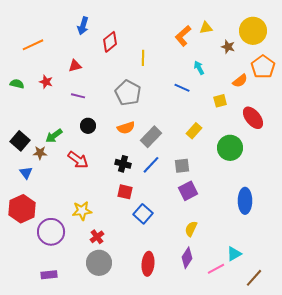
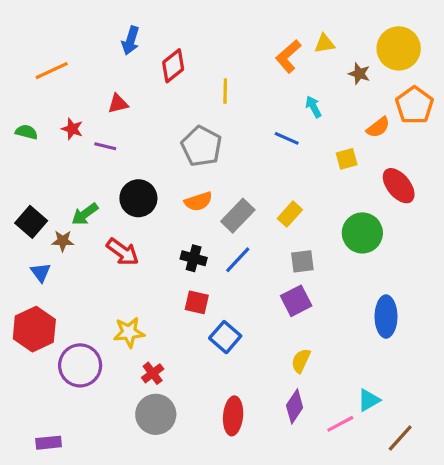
purple line: (78, 96) -> (105, 146), moved
black circle: (88, 126) -> (138, 198), size x1.5
yellow rectangle: (194, 131) -> (290, 214), moved
gray square: (182, 166) -> (302, 261), moved
purple rectangle: (49, 275) -> (49, 443), moved

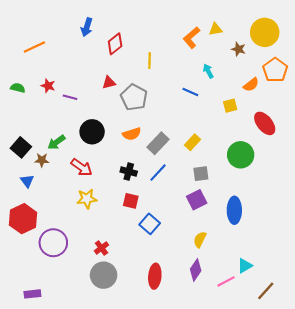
red triangle: (118, 104) -> (109, 83), moved
blue ellipse: (386, 317) -> (234, 210), moved
yellow star: (129, 332) -> (87, 199), moved

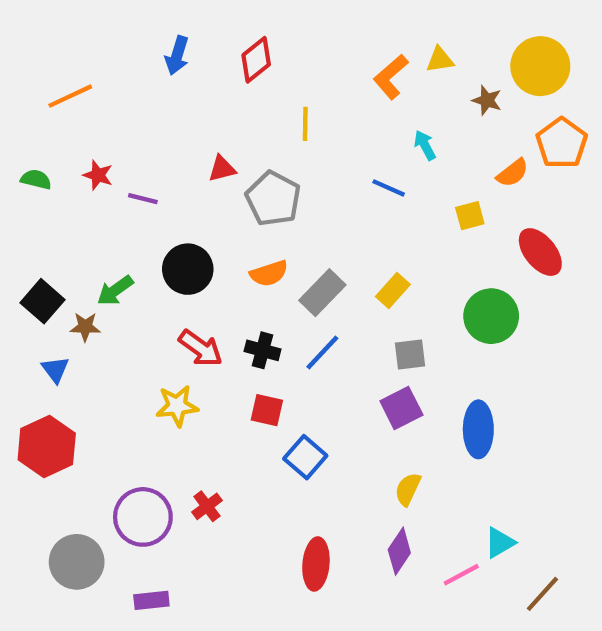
red diamond: (115, 44) -> (256, 60), moved
red arrow: (82, 167) -> (201, 348), moved
purple circle: (53, 243) -> (143, 517), moved
gray circle: (104, 275) -> (77, 562), moved
purple rectangle: (32, 294) -> (151, 600), moved

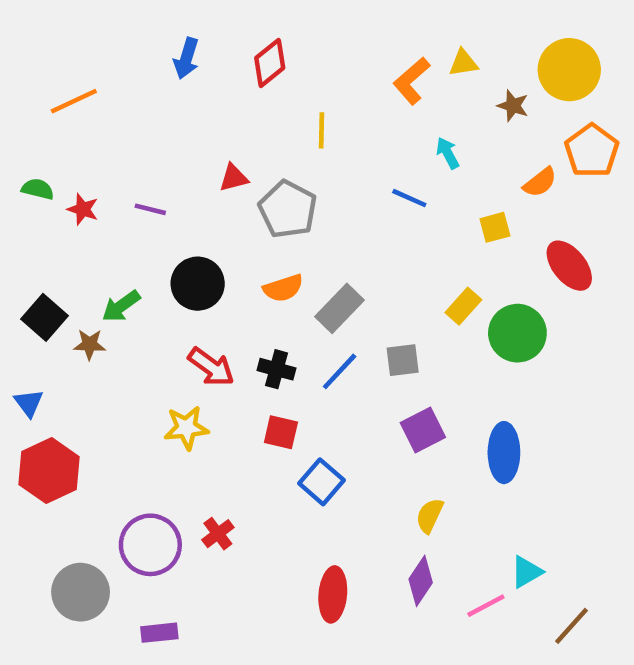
red star: (98, 175) -> (83, 209), moved
yellow rectangle: (393, 290) -> (463, 306), moved
gray square: (410, 355) -> (403, 360), moved
blue triangle: (55, 370) -> (29, 403), moved

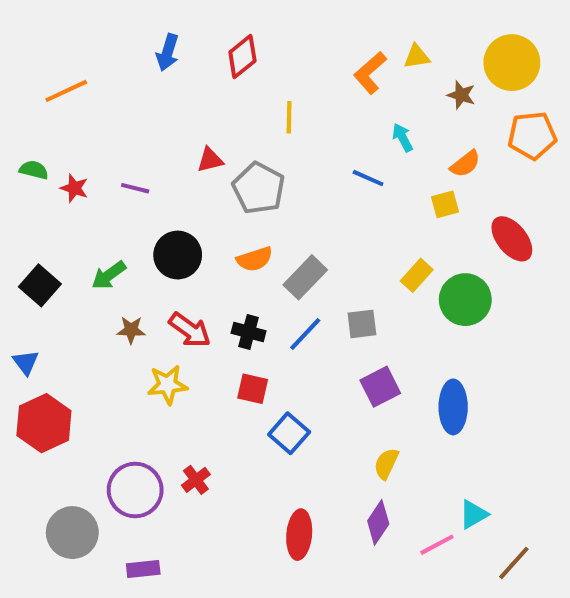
orange pentagon: (592, 151) -> (532, 136), turned 30
orange semicircle: (540, 182) -> (465, 164), moved
brown star: (90, 344) -> (131, 330), moved

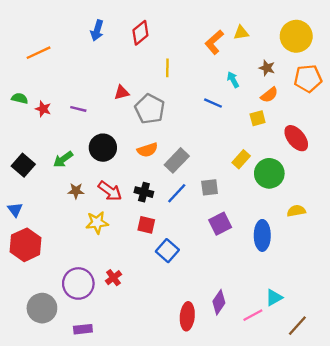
brown star: (461, 95) -> (267, 68), moved
yellow semicircle: (386, 464) -> (296, 211), moved, turned 54
red ellipse: (299, 535) -> (187, 316), moved

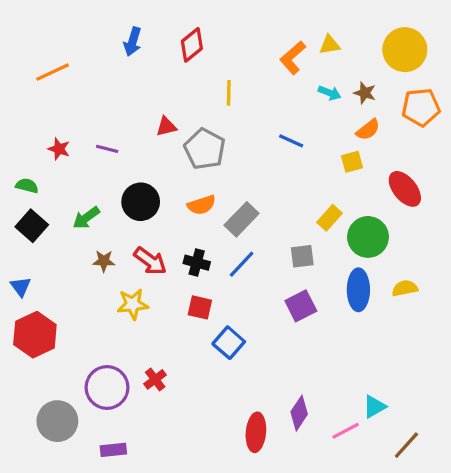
cyan arrow: (233, 80) -> (330, 93), moved, turned 140
green semicircle: (20, 98) -> (27, 186), moved
gray square: (210, 187) -> (302, 256), moved
blue ellipse: (262, 235) -> (358, 290), moved

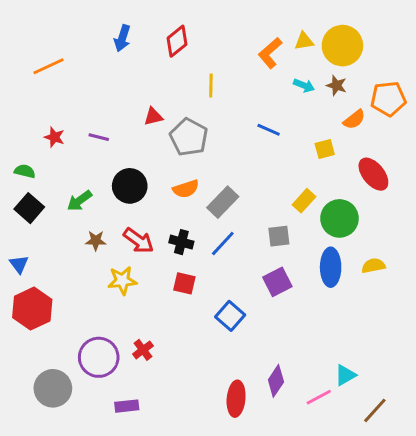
yellow circle: (405, 50) -> (342, 46), moved
orange semicircle: (368, 130) -> (354, 119), moved
blue square: (229, 343) -> (230, 316), moved
purple rectangle: (113, 450) -> (127, 406), moved

